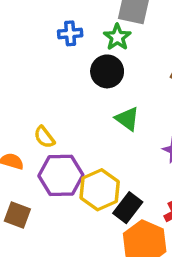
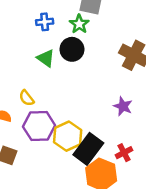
green triangle: (127, 119) -> (46, 58), moved
black rectangle: (128, 208) -> (88, 149), size x1.4

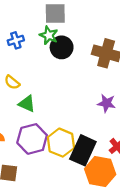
black circle: (72, 49) -> (62, 47), moved
green triangle: (46, 58) -> (27, 104), moved
yellow semicircle: (27, 98) -> (12, 82), moved

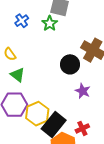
blue cross: (16, 40) -> (22, 21), turned -32
black circle: (62, 47) -> (70, 64), moved

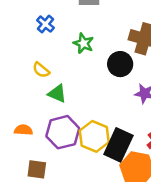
green star: (50, 23) -> (83, 43), moved

